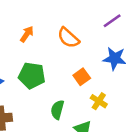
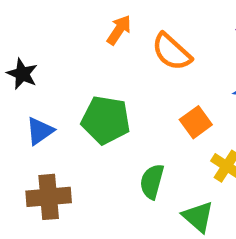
orange arrow: (27, 34) -> (119, 30), moved

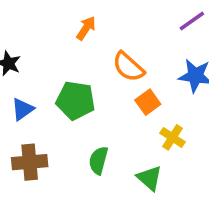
orange semicircle: (172, 52) -> (128, 67), moved
green semicircle: (152, 182) -> (98, 160), moved

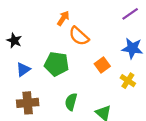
orange semicircle: (128, 67) -> (79, 36), moved
yellow cross: (172, 137) -> (128, 81), moved

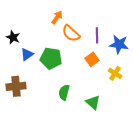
purple line: (130, 14) -> (97, 35), moved, turned -56
blue triangle: (23, 70) -> (27, 54), moved
brown cross: (28, 103) -> (16, 86), moved

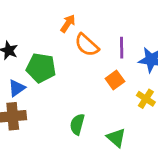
blue triangle: (27, 54) -> (17, 88), moved
green pentagon: (51, 58) -> (41, 68), moved

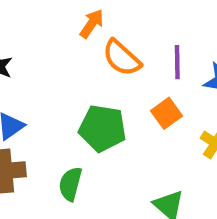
green pentagon: (41, 68) -> (102, 128), moved
green semicircle: (77, 124) -> (70, 184), moved

